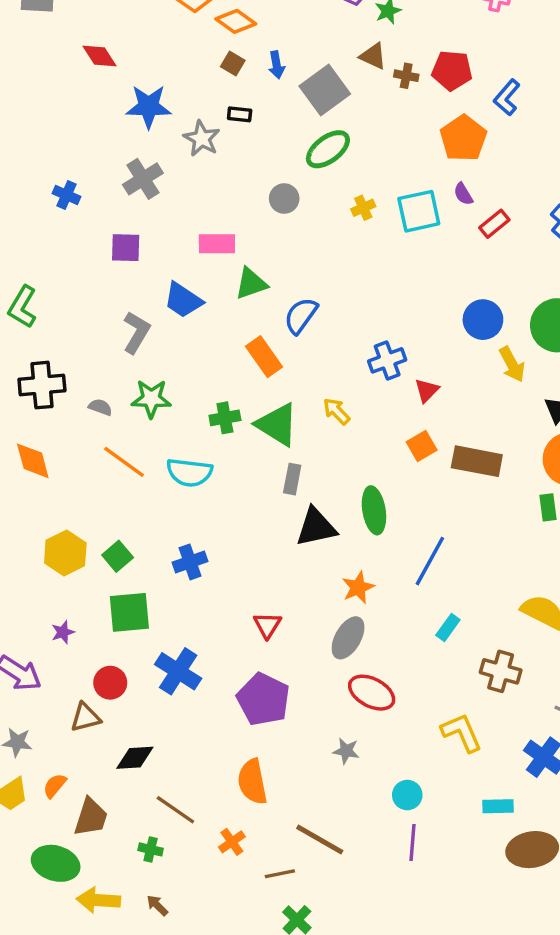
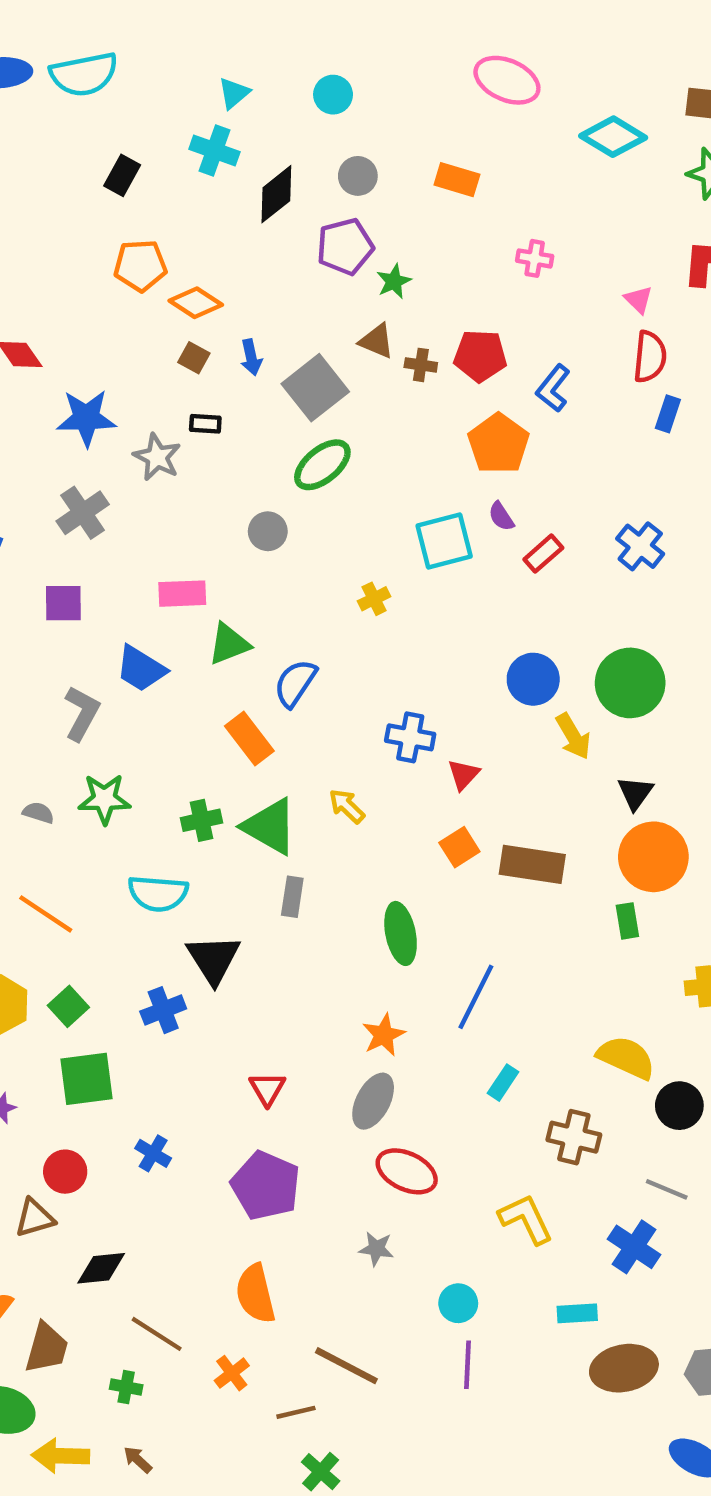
yellow cross: (363, 208) -> (374, 599), moved
blue cross: (387, 360) -> (410, 737), turned 33
orange line: (124, 462) -> (46, 914), moved
black triangle: (316, 527) -> (213, 959), moved, turned -48
blue cross: (178, 671) -> (153, 1153), size x0.6

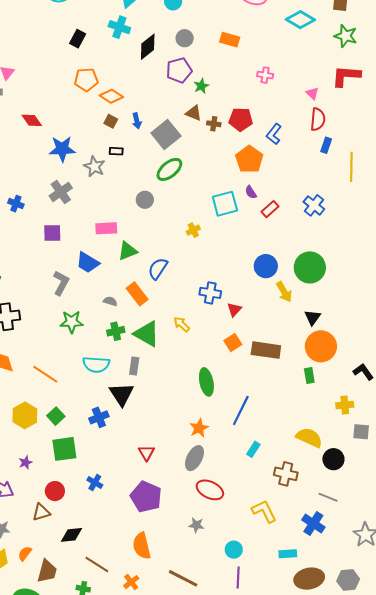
gray semicircle: (38, 813) -> (110, 301), moved
gray rectangle: (292, 897) -> (134, 366), moved

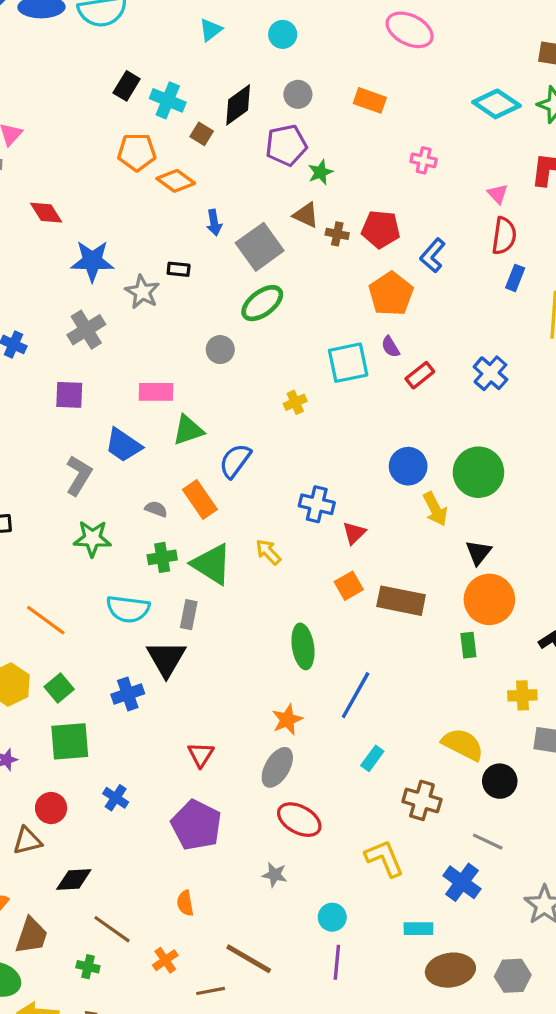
cyan diamond: (300, 20) -> (496, 104), moved
cyan cross: (119, 27) -> (168, 100), moved
brown square: (111, 121) -> (202, 134), moved
orange semicircle: (142, 546) -> (185, 903), size x0.6

